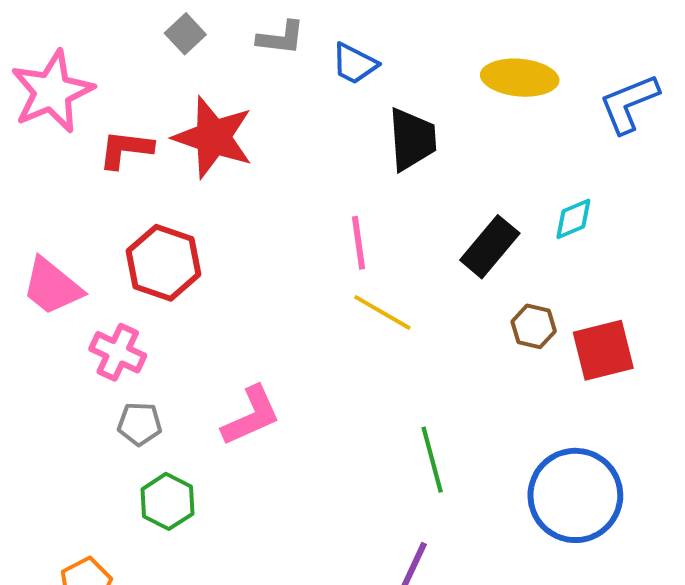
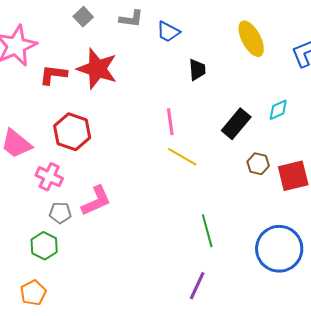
yellow ellipse: (520, 78) -> (251, 39), turned 57
black trapezoid: (412, 139) -> (197, 70), size x0.7
pink L-shape: (251, 416) -> (96, 201), moved
green hexagon: (167, 501) -> (44, 246), moved

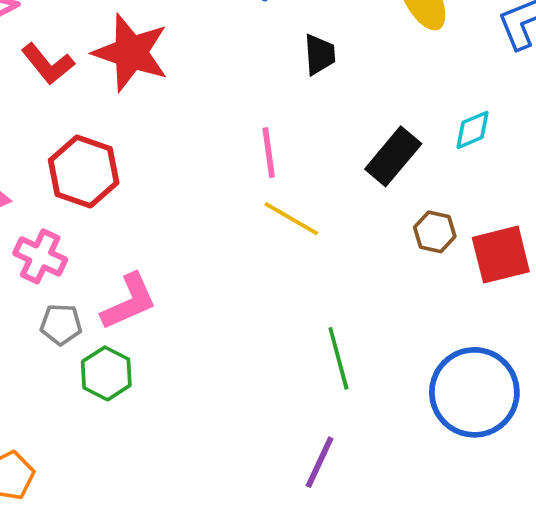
red L-shape: (53, 75) -> (48, 64), turned -136
green hexagon: (44, 246) -> (106, 373), moved

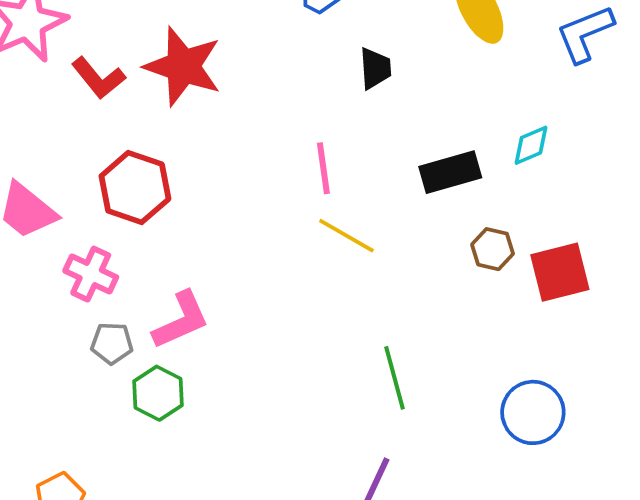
black rectangle: (393, 156) -> (450, 172), turned 34
blue circle: (474, 392) -> (533, 412), size x0.7

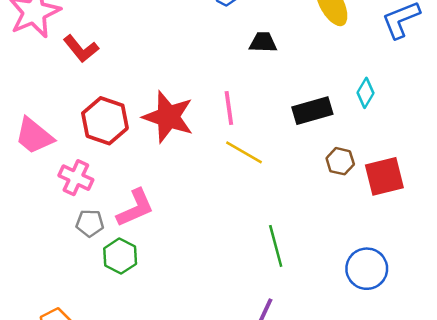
red star: (183, 66) -> (168, 117), moved
black trapezoid: (375, 68) -> (263, 42), turned -84
cyan diamond: (531, 145) -> (365, 93), turned -36

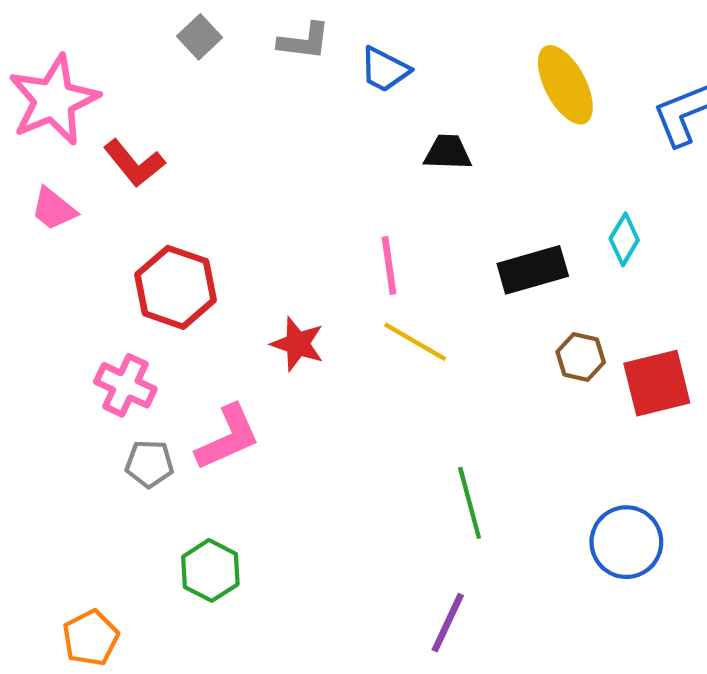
red star: (168, 117) -> (297, 344), moved, size x0.6
pink trapezoid: (34, 136) -> (54, 209), moved, size x0.7
green hexagon: (120, 256) -> (210, 570), moved

